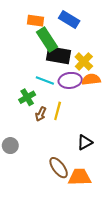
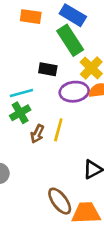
green rectangle: (47, 39) -> (70, 40), moved
black rectangle: (59, 55) -> (48, 69), moved, size x0.6
cyan line: (45, 80) -> (21, 93), moved, turned -36

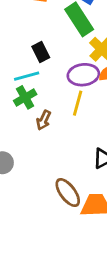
black rectangle: (48, 69) -> (41, 52), moved, turned 54
yellow line: (58, 130) -> (78, 103), moved

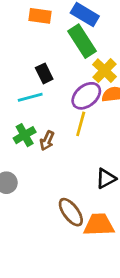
purple ellipse: (83, 75) -> (86, 96), turned -32
green cross: (25, 97) -> (25, 135), moved

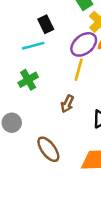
brown arrow: (47, 141) -> (67, 104), moved
brown ellipse: (71, 212) -> (48, 149), moved

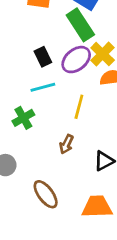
purple ellipse: (84, 44) -> (76, 60), moved
cyan line: (33, 46) -> (43, 87), moved

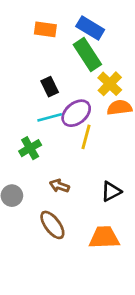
purple ellipse: (76, 60) -> (76, 113), moved
brown arrow: (66, 144) -> (59, 186), moved, turned 84

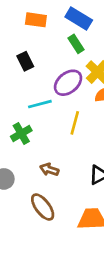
green rectangle: (87, 54) -> (76, 44), size x0.6
black rectangle: (50, 87) -> (25, 61), moved
purple ellipse: (76, 113) -> (68, 83), moved

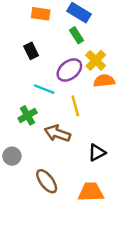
cyan line: (40, 104) -> (44, 89), turned 36
yellow line: (75, 123) -> (75, 106), turned -30
brown arrow: (49, 170) -> (57, 133), moved, size x1.5

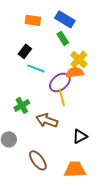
black rectangle: (31, 51) -> (25, 51), turned 64
purple ellipse: (69, 70) -> (60, 82), moved
orange semicircle: (104, 81) -> (75, 72), moved
cyan line: (44, 89) -> (36, 68), moved

